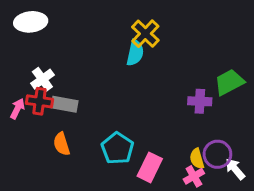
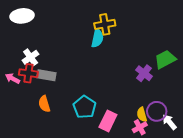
yellow cross: (145, 34) -> (105, 24), turned 36
purple cross: (200, 101) -> (144, 73), turned 35
pink arrow: (17, 109) -> (12, 78), turned -88

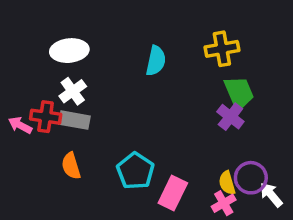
white ellipse: (22, 16) -> (69, 51), moved
yellow cross: (105, 24) -> (222, 49), moved
white cross: (31, 57) -> (73, 91), moved
green trapezoid: (165, 59) -> (239, 93), moved, turned 95

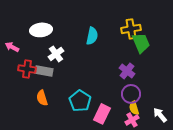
white cross: (73, 91) -> (56, 54), moved
green trapezoid: (239, 93) -> (141, 43), moved
purple cross: (230, 117) -> (127, 71), moved
pink arrow: (20, 125) -> (12, 47), moved
purple circle: (251, 178) -> (131, 94), moved

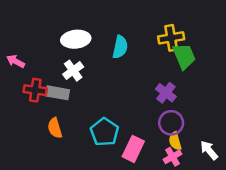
white ellipse: (41, 30) -> (76, 39), moved

